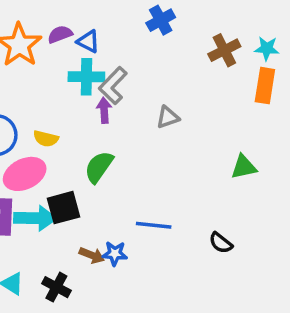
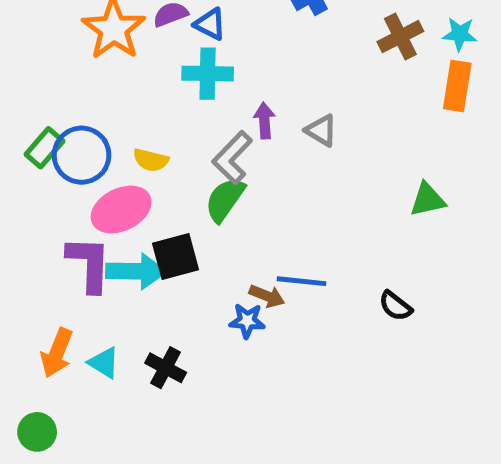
gray L-shape: (113, 86) -> (232, 158), moved
purple arrow: (104, 110) -> (264, 121), moved
gray triangle: (168, 117) -> (321, 130), turned 50
brown arrow: (92, 255) -> (267, 296), moved

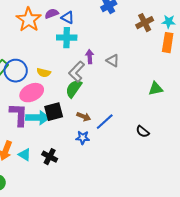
blue line: (302, 281) -> (105, 122), turned -48
brown arrow: (267, 296) -> (84, 117), moved

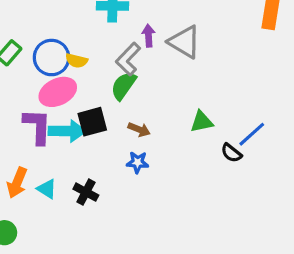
gray triangle: (113, 61) -> (184, 42), size x1.6
blue circle: (16, 71) -> (51, 58), moved
green triangle: (156, 89) -> (202, 122), moved
blue line: (105, 122) -> (252, 134), moved

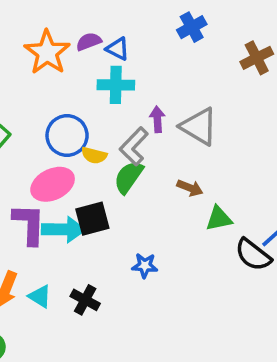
blue circle: (51, 58) -> (67, 136), moved
yellow semicircle: (77, 61) -> (94, 155), moved
brown arrow: (139, 129) -> (190, 188), moved
black semicircle: (231, 153) -> (253, 255), size x1.5

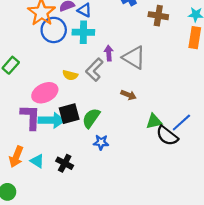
brown cross: (257, 58) -> (158, 16), moved, turned 36
blue circle: (67, 136) -> (54, 30), moved
green semicircle: (128, 177) -> (91, 118), moved
green triangle: (219, 219) -> (154, 121), moved

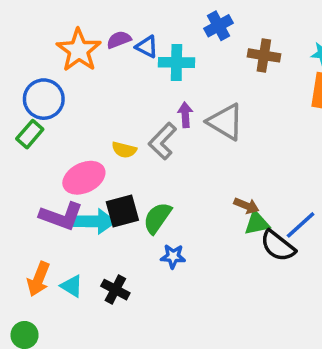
blue circle: (54, 30) -> (44, 99), moved
cyan cross: (83, 32) -> (177, 62), moved
brown arrow: (129, 95) -> (246, 206), moved
purple L-shape: (31, 117) -> (61, 216), turned 108

